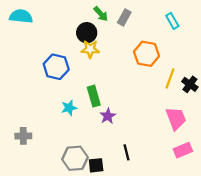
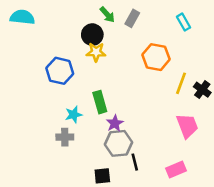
gray cross: (23, 136) -> (65, 137), moved
pink rectangle: (183, 150) -> (176, 170), moved
gray hexagon: (75, 158) -> (119, 143), moved

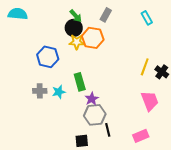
green arrow: (107, 15) -> (76, 16), moved
orange hexagon: (156, 57) -> (93, 38), moved
gray cross: (65, 137) -> (40, 91), moved

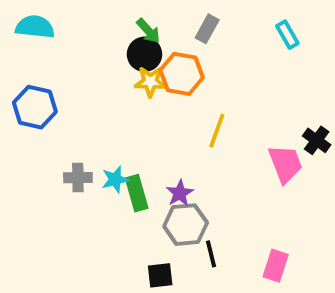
blue hexagon: (48, 57) -> (35, 107), moved
yellow line: (145, 67) -> (217, 131), moved
green rectangle: (80, 82) -> (137, 193), moved
pink trapezoid: (150, 101) -> (285, 164), moved
pink rectangle: (141, 136) -> (276, 266), turned -49

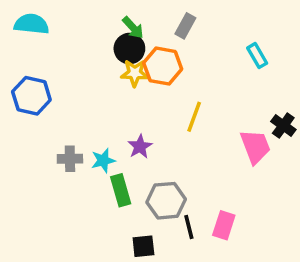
cyan rectangle: (287, 35) -> (257, 56), moved
green rectangle: (137, 193) -> (121, 190), moved
purple star: (180, 193) -> (140, 147), moved
pink rectangle: (276, 266) -> (224, 225), moved

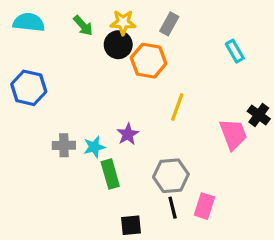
green arrow: (133, 28) -> (83, 26), moved
yellow star: (135, 73) -> (123, 22), moved
gray hexagon: (166, 201) -> (171, 176), moved

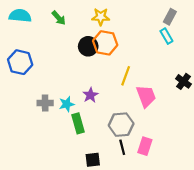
yellow star: (123, 22) -> (101, 17), moved
gray rectangle: (169, 24) -> (170, 17), moved
black circle: (118, 45) -> (88, 46), moved
pink trapezoid: (233, 134) -> (146, 96), moved

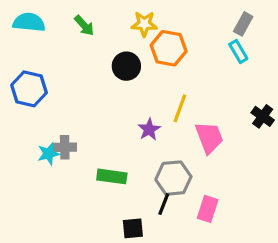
orange hexagon: (105, 43) -> (169, 48), moved
purple star: (90, 95) -> (149, 129), moved
cyan star: (67, 104) -> (48, 154), moved
green rectangle: (78, 123) -> (112, 176), turned -66
black line: (122, 147) -> (164, 204), moved, turned 35

